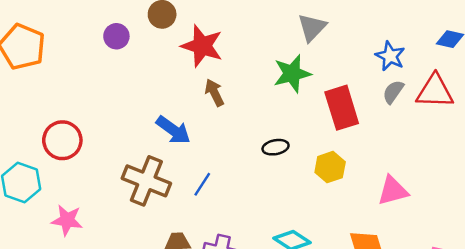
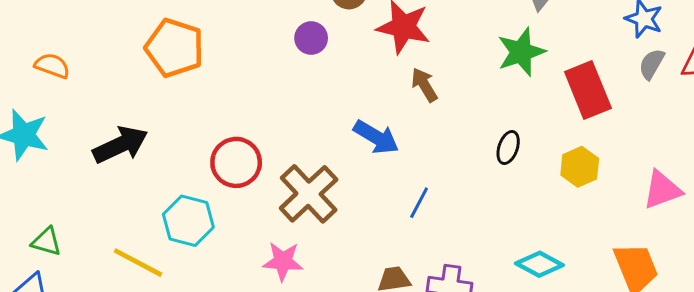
purple circle: (116, 36) -> (311, 38), moved
black ellipse: (276, 147) -> (508, 147), turned -55
brown cross: (146, 181) -> (309, 194), moved, turned 30
pink star: (67, 220) -> (283, 261), moved

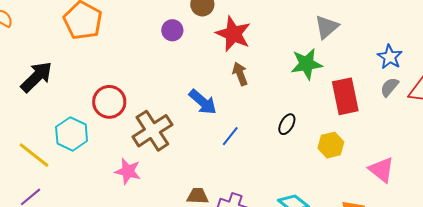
black arrow: (120, 145) -> (37, 77), turned -30
pink triangle: (662, 190) -> (382, 170), turned 48
blue line: (419, 203) -> (230, 136), moved

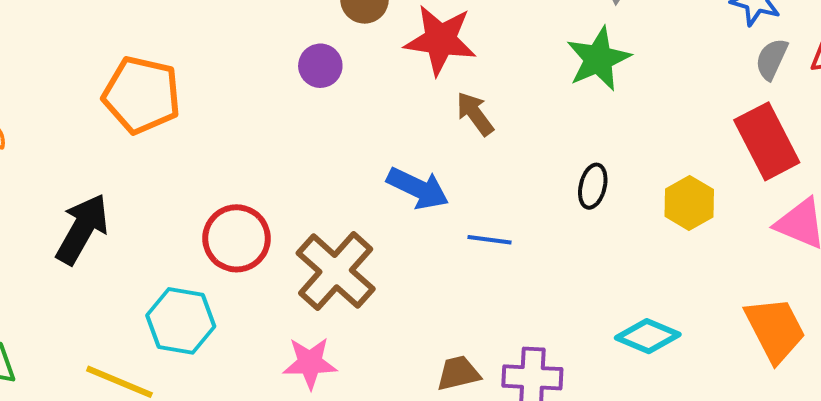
red rectangle: (345, 96) -> (767, 141), moved
blue line: (230, 136) -> (489, 240), turned 75

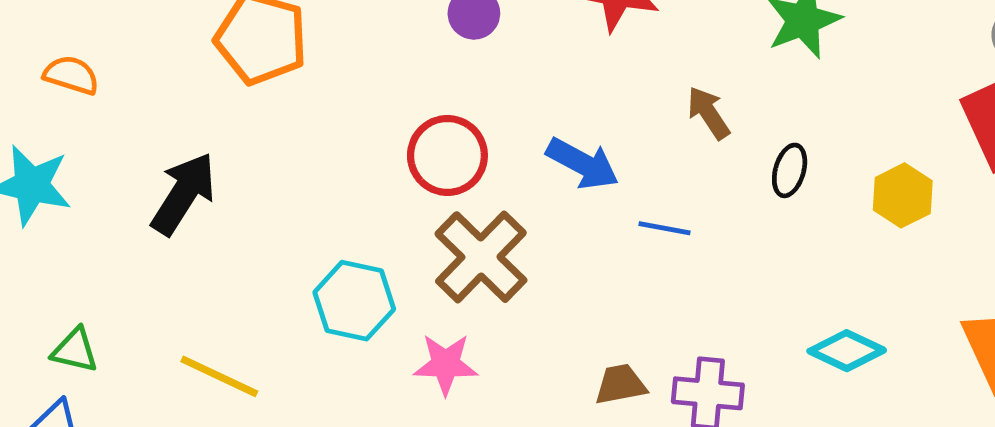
brown arrow: (475, 114) -> (708, 113), moved
red circle: (237, 238) -> (447, 155), moved
cyan hexagon: (181, 321) -> (354, 301), moved

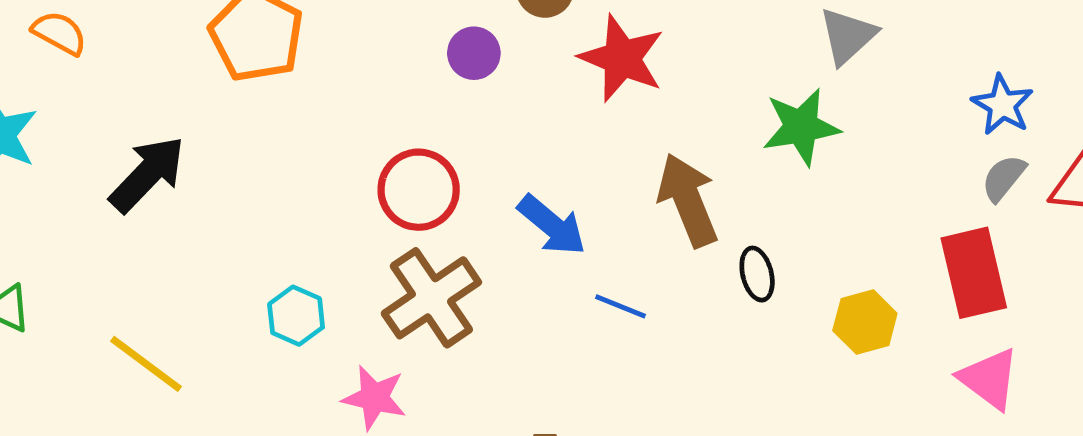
brown arrow: (708, 113) -> (688, 200), size x1.6
black ellipse: (790, 170) -> (757, 274), turned -42
cyan hexagon: (354, 301) -> (296, 316), size x0.7

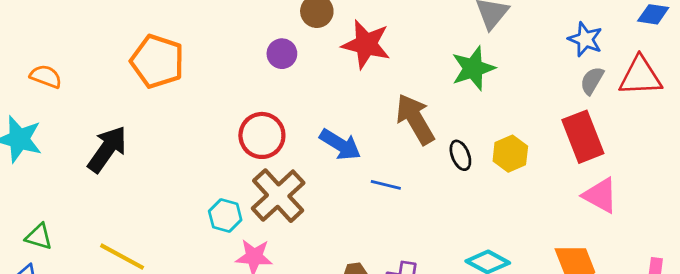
cyan hexagon: (296, 316) -> (225, 216), moved
yellow hexagon: (865, 322) -> (510, 154), moved

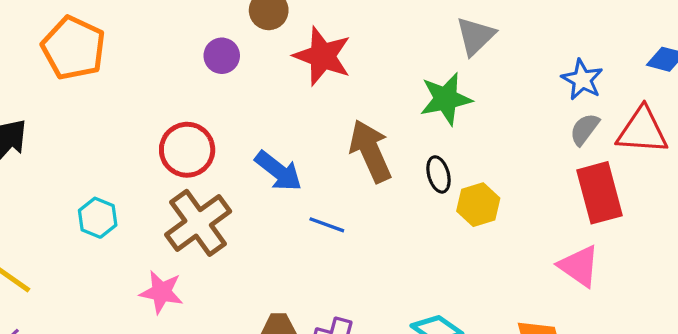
red rectangle: (583, 137) -> (599, 193), moved
black ellipse: (460, 155) -> (438, 174), moved
cyan hexagon: (225, 216) -> (98, 218), moved

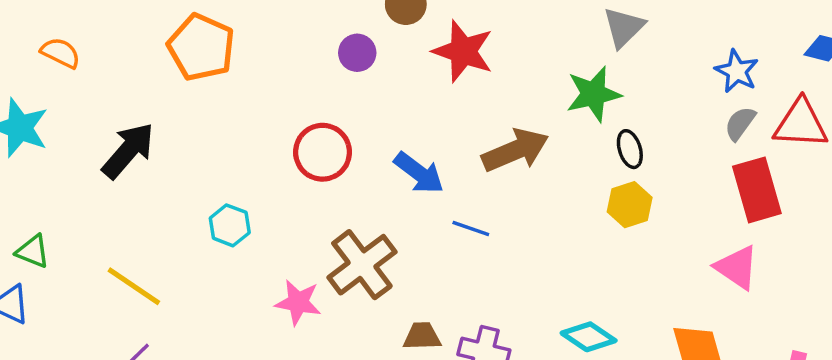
brown arrow: (370, 151) -> (515, 150), turned 92
black ellipse: (438, 174) -> (630, 149), moved
brown cross: (198, 223) -> (362, 265), moved

